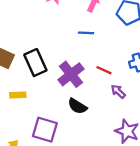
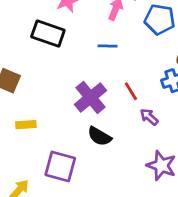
black rectangle: (35, 63) -> (48, 34), moved, turned -45
red line: (104, 70) -> (131, 91), turned 35

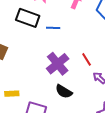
blue line: (108, 46) -> (53, 28), moved
yellow rectangle: (26, 125) -> (12, 94), moved

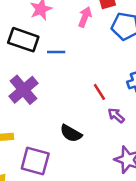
purple cross: (58, 64) -> (24, 90), moved

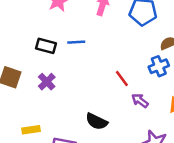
black rectangle: (23, 40) -> (46, 46), moved, size x0.7
purple cross: (24, 90) -> (47, 82), size x0.6

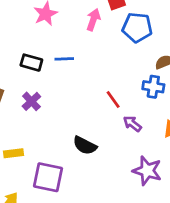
blue cross: (159, 66) -> (153, 87), turned 30

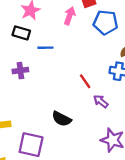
black rectangle: (31, 63) -> (21, 33), moved
purple cross: (31, 101) -> (20, 71), moved, turned 35

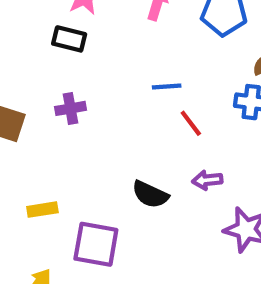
blue line: (45, 48) -> (167, 86), moved
purple arrow: (101, 101) -> (207, 180), moved, turned -42

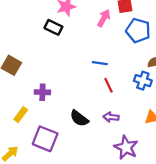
purple cross: (70, 108) -> (42, 92), moved
yellow rectangle: (42, 210) -> (21, 115), turned -56

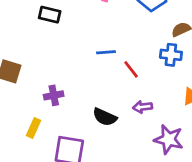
blue line: (100, 63) -> (106, 52), moved

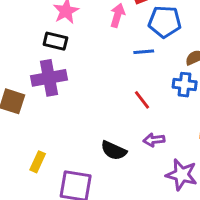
blue line: (106, 52) -> (144, 52), moved
purple cross: (54, 95) -> (49, 78), moved, size x1.6

